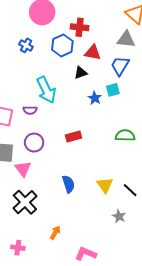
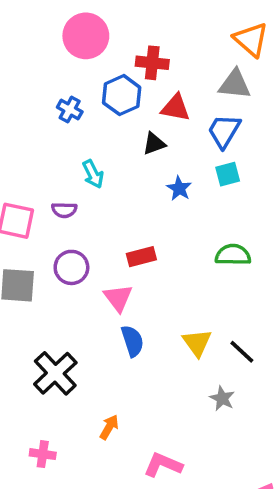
blue cross: (26, 45) -> (70, 109), moved
cyan arrow: (46, 90) -> (93, 174), size x0.6
cyan square: (113, 90) -> (228, 174), moved
pink triangle: (23, 169) -> (118, 298), moved

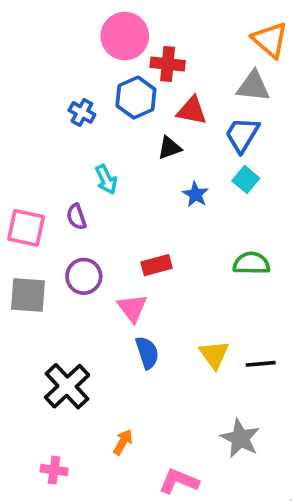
pink circle: (86, 36) -> (125, 36), moved
cyan square: (228, 174) -> (246, 179), turned -35
purple semicircle: (64, 210) -> (76, 217), turned 70
black line: (242, 352) -> (261, 364), turned -48
gray star: (222, 398) -> (240, 438), moved, size x1.5

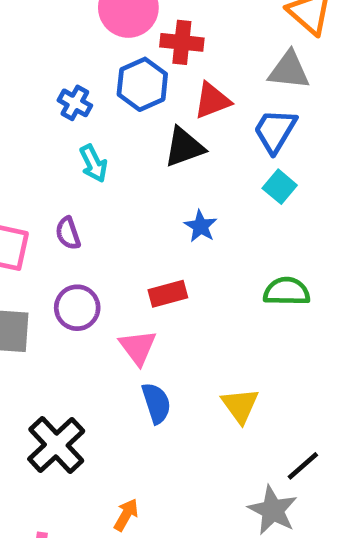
red triangle: (192, 111) -> (212, 101), turned -32
black triangle: (169, 148) -> (184, 147), size x1.4
cyan arrow: (106, 179) -> (93, 163), moved
blue star: (196, 194) -> (201, 226), moved
black line: (261, 364) -> (303, 466), moved, turned -36

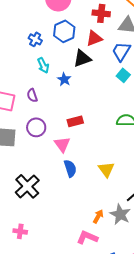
red cross: (182, 42) -> (101, 13), moved
blue star: (201, 226) -> (64, 79), moved
orange arrow: (126, 515) -> (98, 216), moved

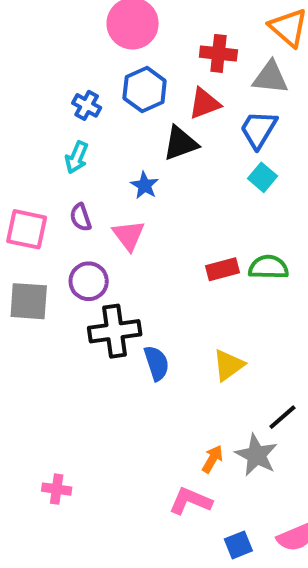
cyan arrow: (43, 65) -> (77, 157), moved, turned 49
red rectangle: (75, 121) -> (222, 269), moved
pink triangle: (62, 144) -> (129, 235), moved
yellow triangle: (106, 169) -> (228, 365), turned 30
black cross: (27, 186) -> (115, 331), moved, turned 35

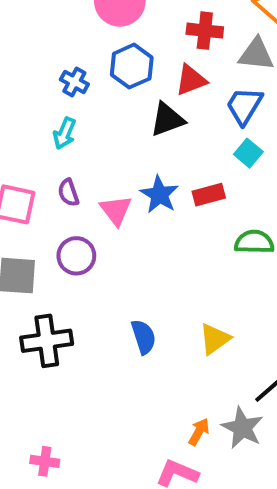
blue star: (145, 185) -> (159, 195), moved, size x1.4
red rectangle: (222, 269) -> (209, 195), moved
black cross: (115, 331) -> (47, 341), moved

